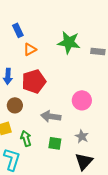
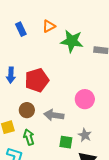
orange triangle: (30, 49) -> (49, 26), moved
brown circle: (15, 105) -> (27, 110), moved
green square: (55, 143) -> (66, 142), moved

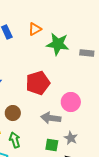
red pentagon: (37, 80) -> (38, 83), moved
gray arrow: (54, 115) -> (51, 118), moved

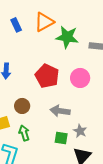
orange triangle: (35, 29) -> (44, 22), size x1.5
red pentagon: (38, 83) -> (47, 76), turned -30
pink circle: (71, 102) -> (80, 78), moved

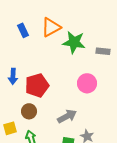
red pentagon: (47, 76) -> (37, 85), moved, turned 30
gray arrow: (60, 111) -> (67, 116), turned 144

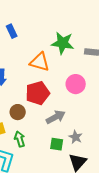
orange triangle: (51, 27) -> (40, 62), moved, turned 45
red pentagon: (37, 85) -> (38, 93), moved

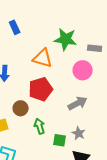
pink circle: (76, 84) -> (83, 70), moved
gray arrow: (56, 117) -> (78, 103), moved
green arrow: (20, 139) -> (40, 126), moved

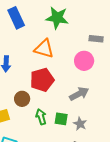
blue rectangle: (15, 27) -> (16, 18), size x1.5
green star: (66, 39) -> (57, 18), moved
green square: (60, 140) -> (61, 119), moved

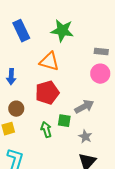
pink circle: (84, 61) -> (100, 74), moved
brown circle: (22, 99) -> (16, 109), moved
green square: (61, 119) -> (64, 121), moved

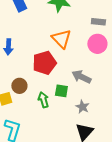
orange triangle: (49, 62) -> (61, 39), moved, turned 30
gray arrow: (84, 107) -> (81, 77), turned -126
brown circle: (16, 109) -> (19, 86), moved

